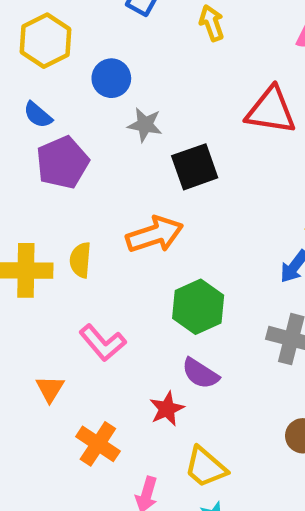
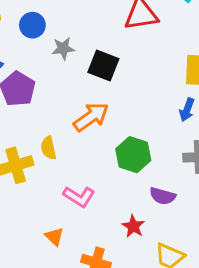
black square: (195, 167) -> (103, 66), turned -32
purple semicircle: (200, 373) -> (163, 196), moved

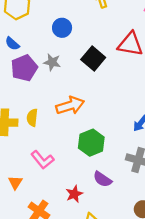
blue circle: (32, 25) -> (62, 28), moved
gray star: (63, 48) -> (52, 62), moved
black square: (103, 66) -> (93, 59), moved

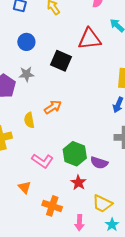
orange arrow: (70, 106) -> (53, 107), size x0.7
yellow semicircle: (32, 118) -> (29, 120), moved
green hexagon: (91, 143) -> (75, 154), moved

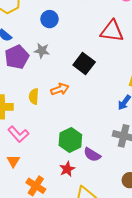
black square: (61, 61) -> (84, 63), moved
pink L-shape: (42, 161) -> (18, 134), moved

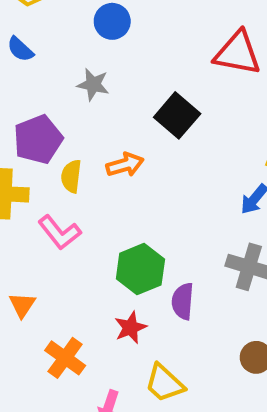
purple pentagon: (17, 57) -> (38, 139), moved
pink L-shape: (18, 134) -> (60, 232), moved
purple semicircle: (92, 155) -> (183, 301), turned 60

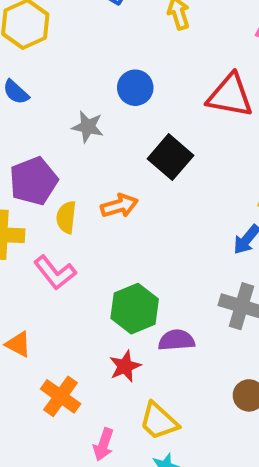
blue circle: (112, 21) -> (135, 88), moved
purple semicircle: (183, 301) -> (176, 340), turned 81
orange triangle: (22, 305) -> (18, 344), turned -36

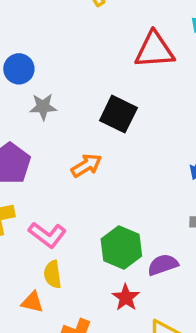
blue circle: (135, 88) -> (19, 69), moved
yellow semicircle: (66, 217) -> (53, 274), moved

